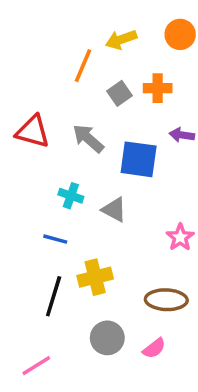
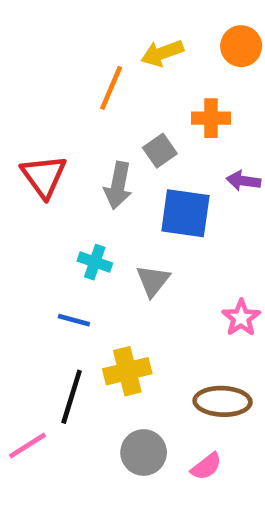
gray square: (119, 93) -> (160, 151), moved
red triangle: (33, 132) -> (44, 176), turned 39
gray arrow: (88, 138) -> (118, 185), turned -120
gray triangle: (114, 210) -> (153, 281), turned 40
pink line: (36, 366) -> (27, 446), moved

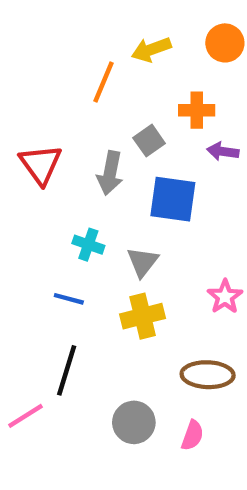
purple arrow: (243, 181) -> (223, 151), moved
yellow cross: (127, 371) -> (143, 316), moved
pink semicircle: (206, 466) -> (192, 435), turned -32

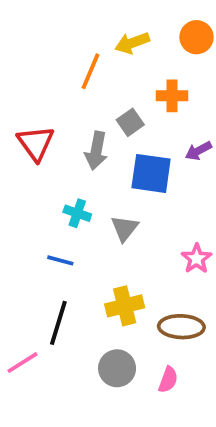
purple arrow: (223, 151) -> (198, 151), moved, turned -36
yellow cross: (143, 316) -> (125, 306), moved

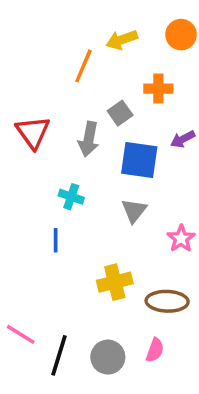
gray triangle: (125, 228) -> (134, 211), moved
blue line: (60, 260) -> (56, 240), turned 75
black line: (58, 323) -> (59, 355), moved
pink line: (22, 363) -> (21, 334), turned 64
gray circle: (117, 368) -> (108, 357), moved

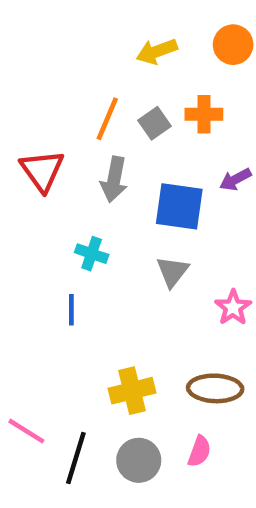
orange line: (83, 66) -> (107, 119), moved
gray square: (120, 113) -> (154, 123), moved
yellow cross: (115, 282) -> (132, 391), moved

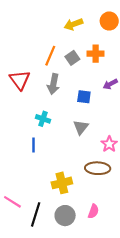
blue square: (179, 206) -> (84, 97), size x0.6
brown ellipse: (215, 388) -> (98, 168), moved

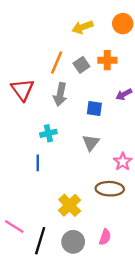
cyan cross: (43, 119) -> (48, 133), turned -32
yellow cross: (62, 183) -> (70, 205), turned -30

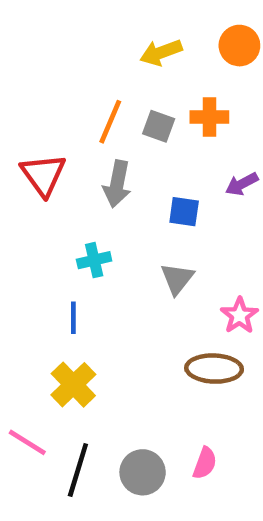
gray square: (81, 65) -> (159, 126), turned -35
yellow cross: (70, 205) -> (73, 385), moved

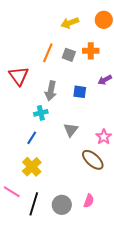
gray arrow: (117, 184) -> (51, 91), moved
gray triangle: (177, 279) -> (71, 130), moved
blue line: (73, 318) -> (32, 138), turned 32
brown ellipse: (214, 369) -> (93, 160), turned 40

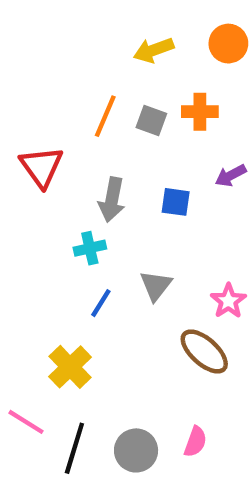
blue line: (32, 138) -> (101, 303), moved

